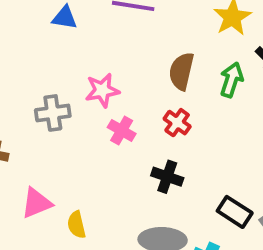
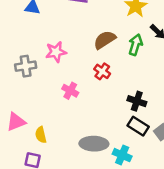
brown semicircle: (181, 71) -> (105, 40), turned 45
pink cross: (122, 130) -> (70, 91), moved
black cross: (167, 177) -> (137, 101), moved

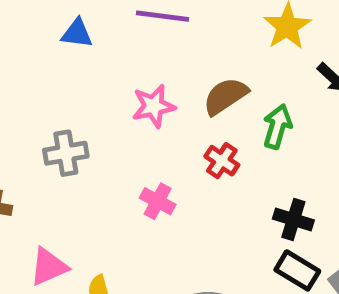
green arrow: (135, 45) -> (277, 126), moved
pink star: (56, 52) -> (153, 106), moved

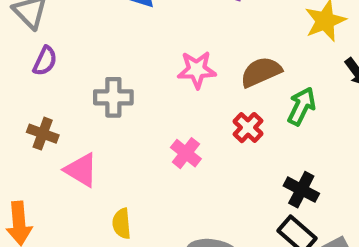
pink triangle: (49, 267) -> (81, 170), moved, turned 45

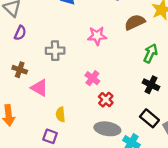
brown semicircle: (261, 72) -> (135, 22), moved
red cross: (248, 128) -> (106, 100), moved
black cross: (301, 190) -> (151, 85), moved

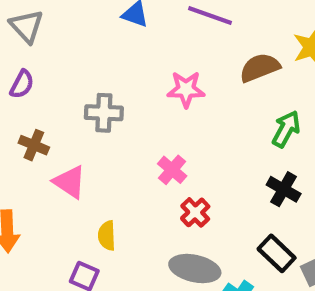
purple semicircle: (20, 33) -> (22, 84), moved

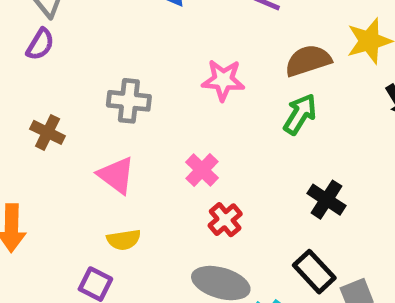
purple semicircle: (22, 84) -> (40, 44), moved
green arrow: (286, 129) -> (300, 114), moved
pink triangle: (70, 182) -> (116, 175), moved
yellow semicircle: (107, 236) -> (124, 240), turned -100

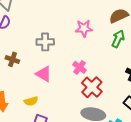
red cross: (225, 220) -> (92, 87), size x1.5
yellow semicircle: (124, 240) -> (31, 101), moved

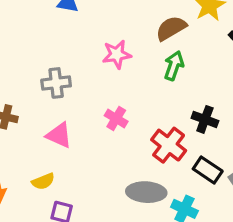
red cross: (92, 87) -> (169, 145), moved

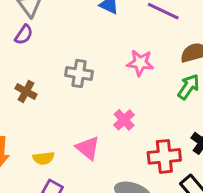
pink triangle: (59, 135) -> (88, 148), moved
red cross: (169, 145) -> (164, 156), turned 32

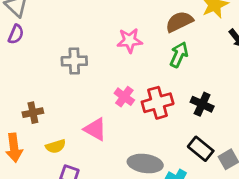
brown cross: (26, 91) -> (33, 113), moved, turned -30
red cross: (164, 156) -> (158, 103), moved

